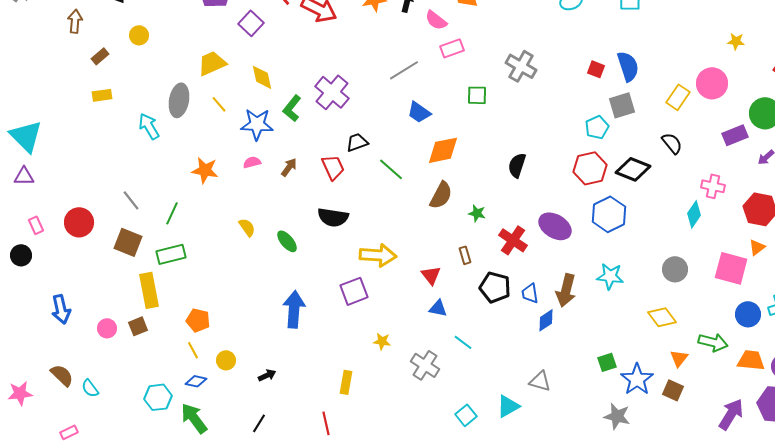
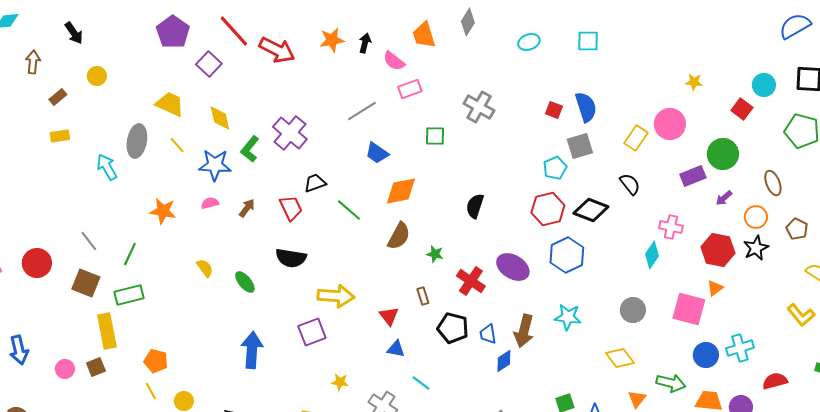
yellow trapezoid: (212, 63) -> (170, 104), turned 48

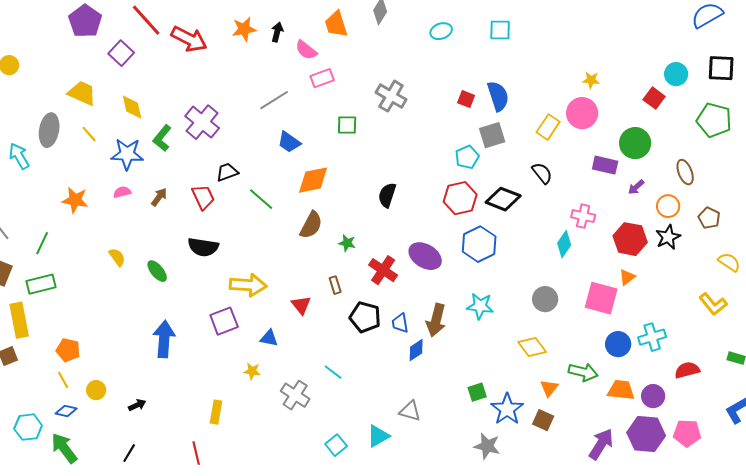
yellow star: (694, 82) -> (591, 80), moved
purple rectangle: (693, 176) -> (605, 165), turned 35
blue triangle: (396, 349) -> (269, 338), moved

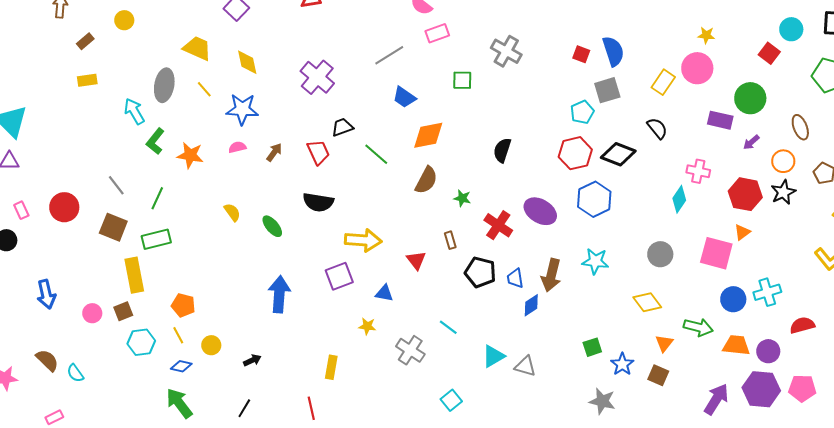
green L-shape: (162, 138) -> (155, 141), moved
blue star: (507, 409) -> (622, 364), size x0.7
cyan hexagon: (28, 427) -> (141, 342), moved
cyan triangle: (378, 436) -> (493, 356), moved

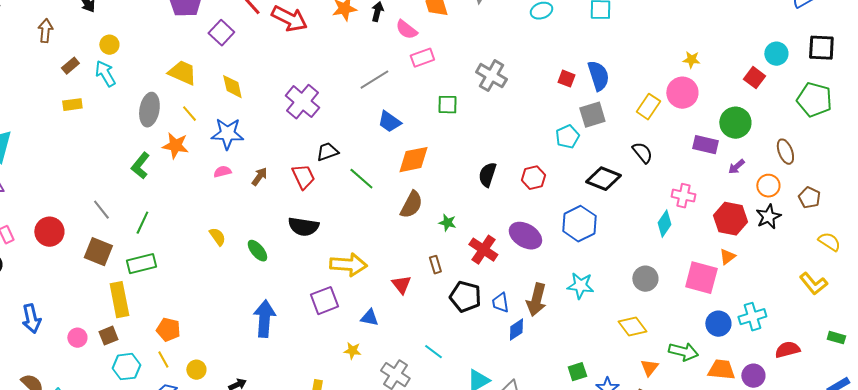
cyan arrow: (134, 111) -> (105, 74), moved
red hexagon: (575, 153) -> (533, 178), moved, size x0.7
orange star: (190, 155) -> (175, 146), moved

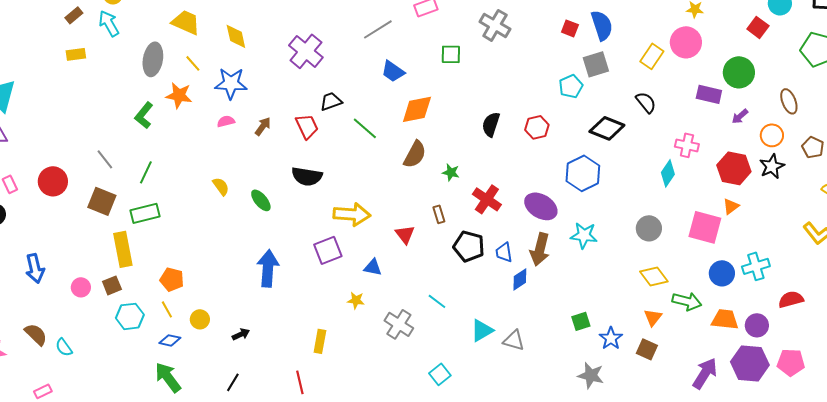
purple ellipse: (525, 236) -> (541, 206), moved
yellow diamond: (632, 327) -> (654, 276), moved

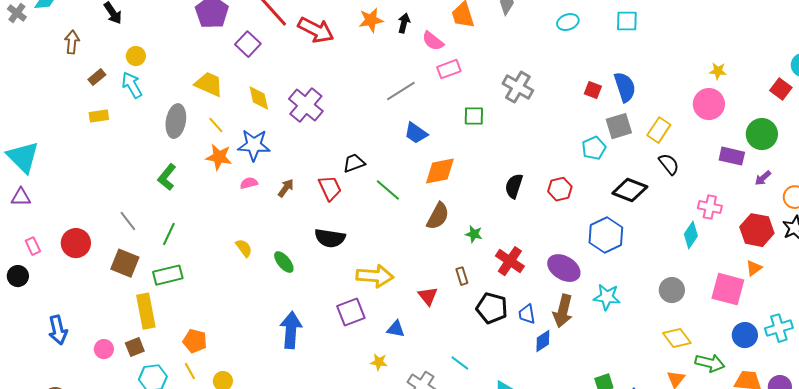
purple cross: (306, 51) -> (306, 105), moved
yellow rectangle: (652, 56) -> (659, 130), moved
orange star: (179, 95) -> (219, 157), moved

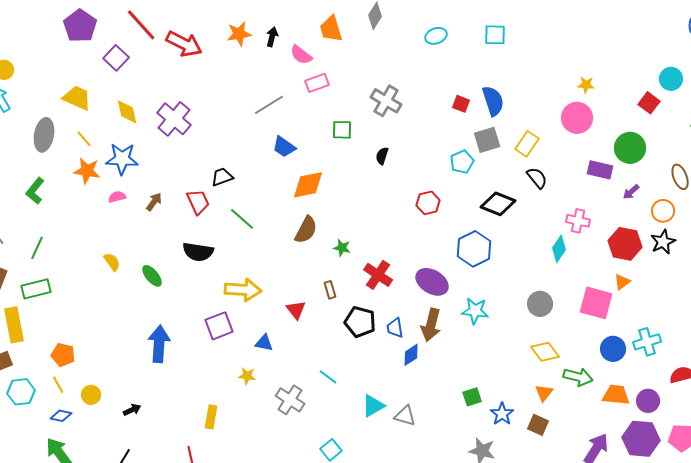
black semicircle: (514, 186) -> (382, 156), moved, size x0.7
green line: (388, 190) -> (242, 219), moved

